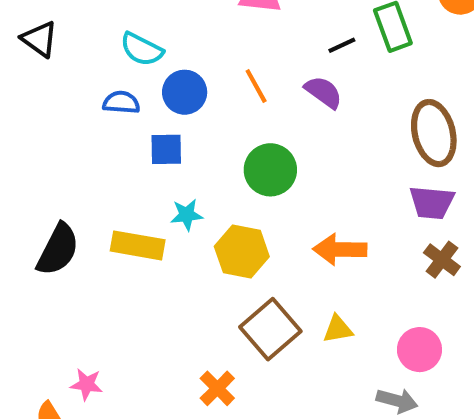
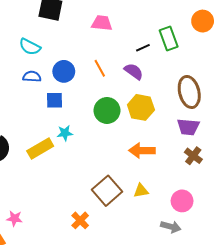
cyan semicircle: (142, 49) -> (30, 47), moved
yellow rectangle: (138, 245) -> (40, 149), turned -40
yellow hexagon: (242, 252) -> (141, 107), moved

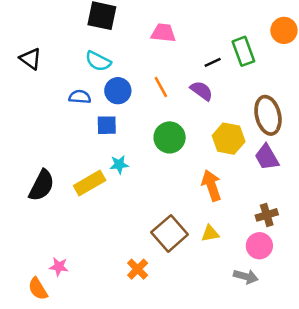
cyan semicircle: (30, 47) -> (98, 61), moved
yellow hexagon: (141, 107) -> (229, 139), moved
purple trapezoid: (188, 127) -> (267, 157), turned 55
orange arrow: (142, 151) -> (211, 185), turned 70
brown cross: (193, 156) -> (267, 215), moved, turned 36

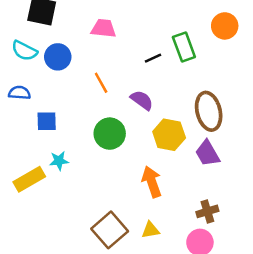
cyan semicircle: (98, 61) -> (24, 51), moved
blue circle: (118, 91) -> (58, 57), moved
purple semicircle: (202, 91) -> (142, 100), moved

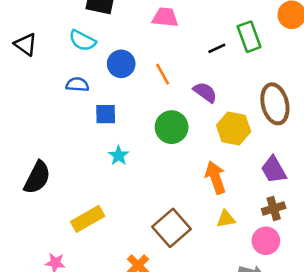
blue circle: (58, 57) -> (121, 64), moved
purple trapezoid: (207, 153) -> (274, 170), moved
cyan star: (59, 161) -> (119, 156), turned -30
yellow rectangle: (29, 179) -> (88, 219), moved
yellow triangle: (151, 230) -> (226, 219), moved

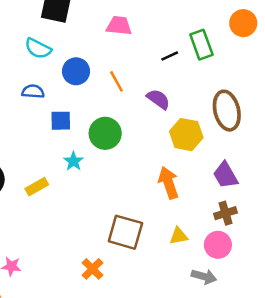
green circle: (172, 127) -> (105, 133), moved
yellow rectangle: (88, 219) -> (37, 187), moved, size x0.7
yellow triangle: (226, 219) -> (179, 236), moved
brown square: (172, 228) -> (125, 232), turned -33

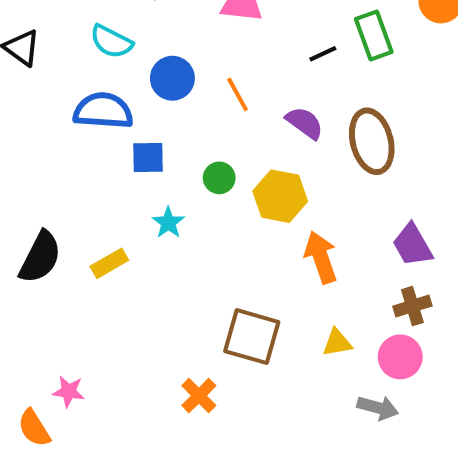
blue semicircle: (33, 92) -> (103, 111), size x1.6
brown ellipse: (227, 111) -> (372, 141), moved
green circle: (105, 133) -> (219, 178), size x0.6
yellow hexagon: (186, 135) -> (280, 196), moved

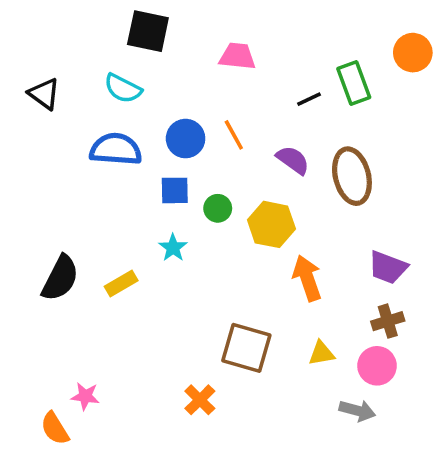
blue circle: (172, 78) -> (186, 139), moved
blue square: (148, 158) -> (175, 190), moved
purple trapezoid: (412, 245) -> (388, 267), turned -39

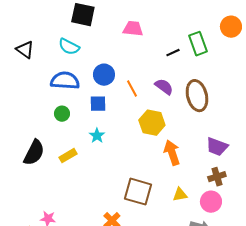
orange line: (234, 135) -> (132, 89), moved
green circle: (218, 208) -> (62, 114), moved

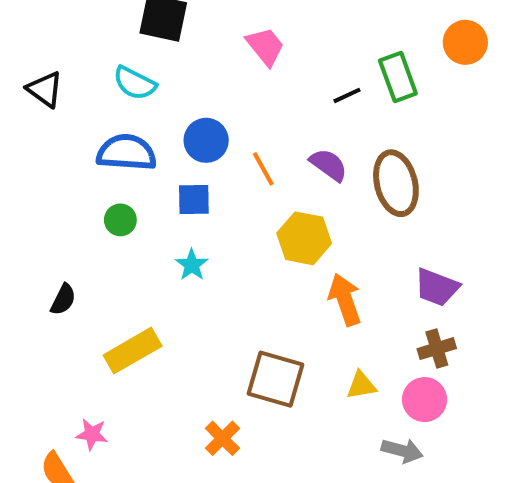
pink trapezoid: (133, 29) -> (265, 46), turned 45
black semicircle: (34, 153) -> (63, 300), size x0.6
yellow rectangle: (68, 156) -> (133, 351), moved, size x1.5

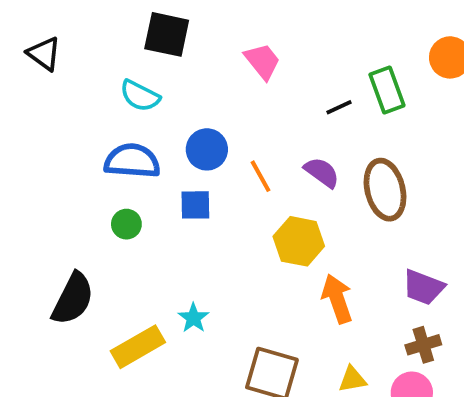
black triangle: (45, 89) -> (44, 54), moved
cyan star: (192, 265) -> (193, 318), moved
black semicircle: (63, 300) -> (73, 299), size x1.8

